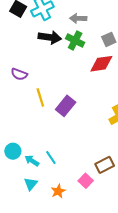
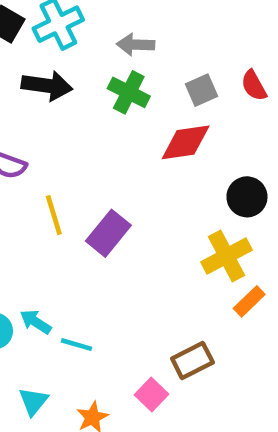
black arrow: (50, 37) -> (47, 86), moved
cyan line: (51, 157) -> (77, 345), turned -40
cyan arrow: (32, 161) -> (36, 322), moved

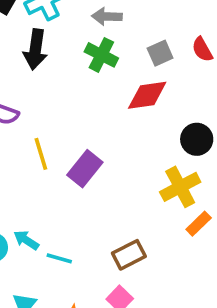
black arrow: (47, 86) -> (35, 49), turned 90
brown rectangle: (192, 360) -> (129, 255), moved

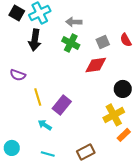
cyan arrow: (26, 240) -> (45, 125), moved

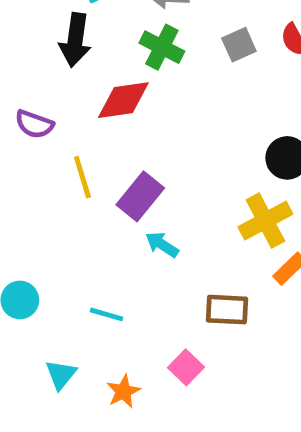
red diamond: (96, 65) -> (123, 100), moved
cyan arrow: (45, 125) -> (162, 245), moved
brown rectangle: (86, 152) -> (227, 310), moved, turned 30

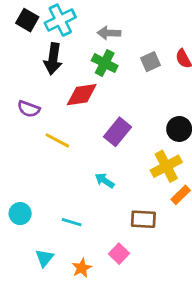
yellow line: (82, 177) -> (57, 140), turned -45
purple rectangle: (140, 196) -> (118, 132), moved

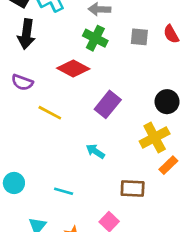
black arrow: (53, 59) -> (26, 34), moved
gray square: (151, 62) -> (139, 37), turned 30
red diamond: (82, 95) -> (73, 69), turned 36

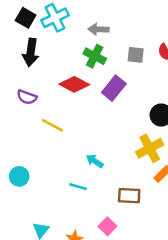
purple rectangle: (108, 104) -> (114, 88), moved
cyan circle: (14, 183) -> (19, 176), moved
cyan line: (64, 191) -> (78, 187), moved

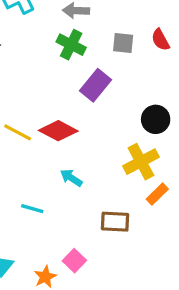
red diamond: (74, 84) -> (58, 131), moved
cyan line: (78, 187) -> (32, 209), moved
pink square: (107, 226) -> (74, 261), moved

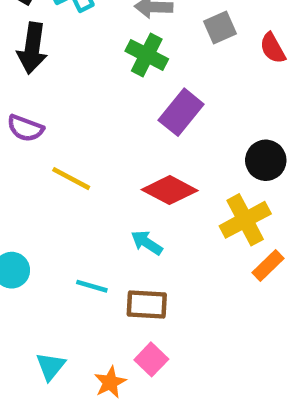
gray square: (123, 43) -> (220, 27), moved, turned -30
red diamond: (58, 131) -> (170, 190), moved
brown rectangle: (115, 222) -> (147, 304), moved

